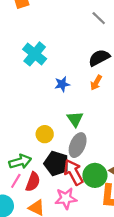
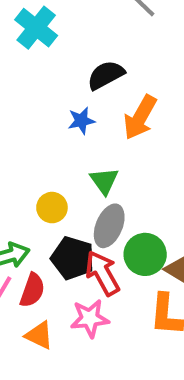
cyan cross: (35, 54) -> (36, 28), moved
black semicircle: (99, 58) -> (106, 75), moved
orange arrow: (96, 83) -> (140, 117), size x1.6
green circle: (95, 175) -> (145, 254), moved

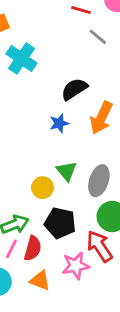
green triangle: (104, 181) -> (67, 171), moved
gray ellipse: (109, 226) -> (99, 181), moved
red arrow: (102, 273) -> (99, 246), moved

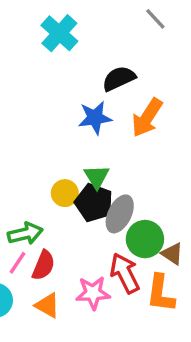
blue star: (59, 123) -> (95, 118), size x1.4
gray ellipse: (99, 181) -> (120, 214), moved
black pentagon: (60, 223) -> (94, 203), moved

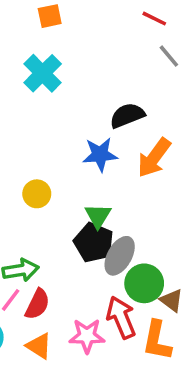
cyan cross: (59, 33) -> (43, 73), moved
yellow circle: (65, 193) -> (37, 194), moved

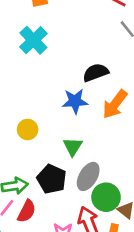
black pentagon: (94, 243) -> (52, 179), moved

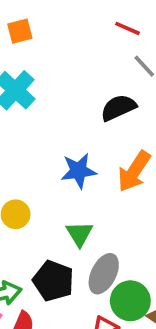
black semicircle: (96, 73) -> (118, 108), moved

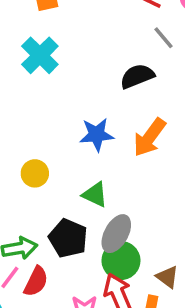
green triangle: (80, 234) -> (95, 195), turned -36
green circle: (130, 301) -> (121, 261), moved

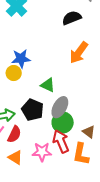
blue star: (97, 135) -> (21, 59), moved

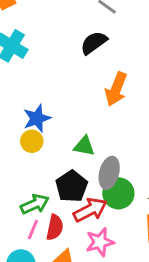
black pentagon: (33, 110) -> (72, 186), turned 30
red arrow: (61, 141) -> (90, 210), moved, turned 100

